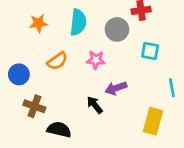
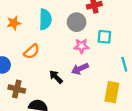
pink star: (96, 60) -> (81, 46), moved
black arrow: (95, 105) -> (56, 77), moved

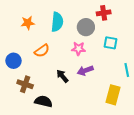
pink star: (81, 46) -> (79, 49), moved

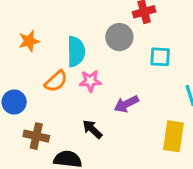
cyan semicircle: (57, 22) -> (76, 51), moved
pink star: (79, 49) -> (90, 81), moved
black arrow: (62, 76) -> (92, 129), moved

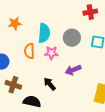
gray circle: (119, 37) -> (72, 38), moved
orange semicircle: (56, 81) -> (29, 51), turned 126

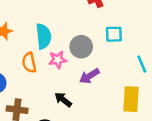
gray circle: (72, 38) -> (81, 47), moved

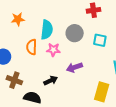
gray circle: (81, 47) -> (75, 33), moved
black arrow: (63, 100) -> (51, 81), turned 104

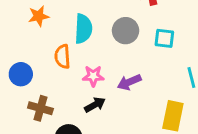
pink star: (53, 50) -> (93, 76), moved

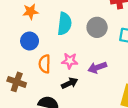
orange semicircle: (62, 56) -> (45, 64), moved
blue circle: (21, 74) -> (30, 41), moved
brown cross: (40, 108) -> (17, 82), moved

